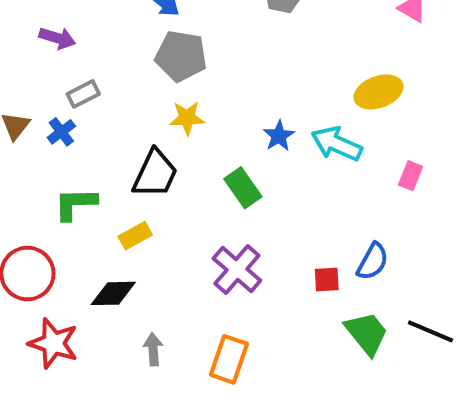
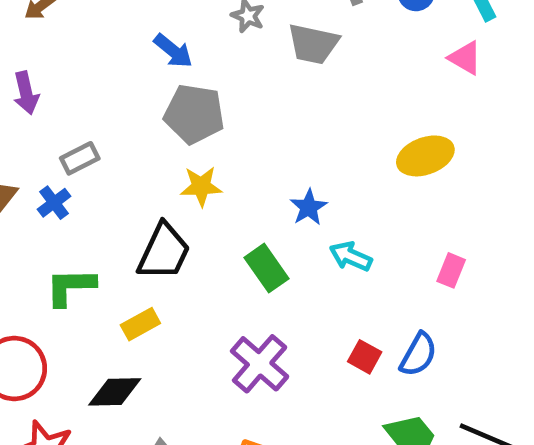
purple arrow: (57, 38) -> (26, 93), moved, turned 60
cyan arrow: (337, 144) -> (351, 256), moved, size x0.7
pink rectangle: (410, 176) -> (451, 270), moved
red square: (327, 279) -> (365, 357), moved, turned 32

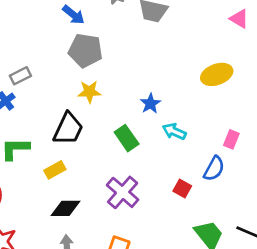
blue semicircle: (418, 354) -> (214, 169), moved
black diamond: (115, 392) -> (66, 208), moved

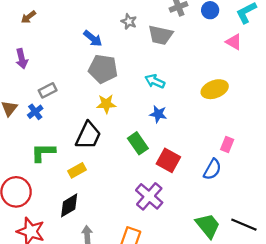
blue star: (150, 104) -> (158, 114), turned -30
cyan arrow: (174, 131) -> (155, 81), moved
red square: (182, 188) -> (168, 160), moved, size x1.5
purple cross: (123, 192) -> (149, 196), moved
black diamond: (66, 208) -> (69, 205), moved, turned -30

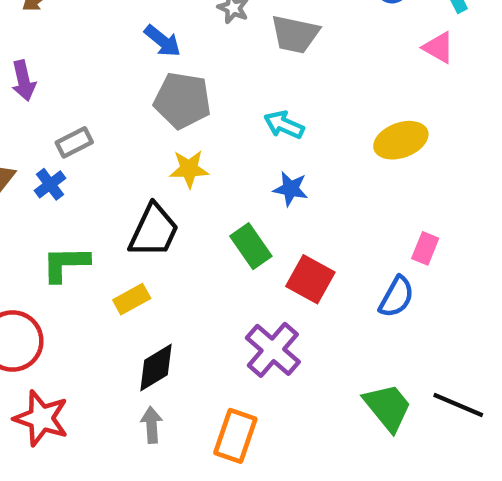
black diamond: (69, 205) -> (156, 367), moved

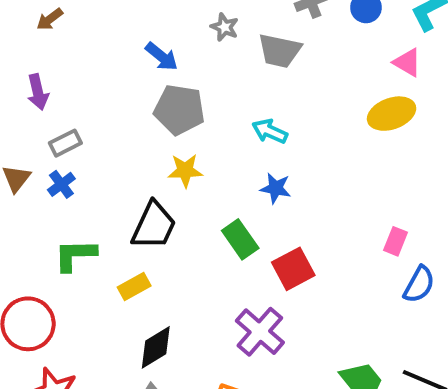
yellow ellipse: (401, 140) -> (392, 114), moved
gray rectangle: (74, 142) -> (65, 143), moved
red square: (310, 279) -> (293, 269), turned 33
blue semicircle: (396, 297) -> (419, 285), moved

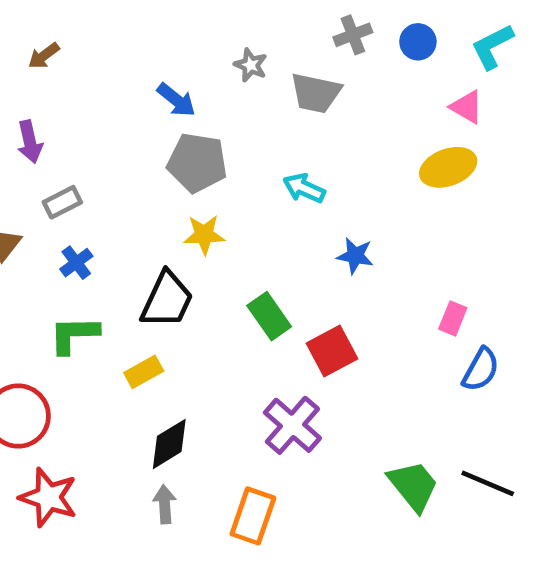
blue cross: (61, 184) -> (76, 263), moved
blue star: (276, 188) -> (355, 256), moved

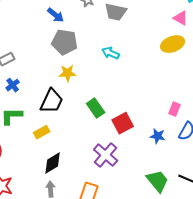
blue star: (355, 256) -> (158, 136), moved

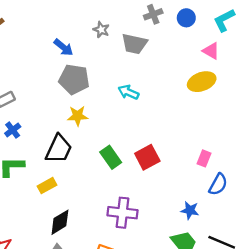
red square: (123, 123) -> (147, 157), moved
blue star: (158, 136) -> (190, 210), moved
purple cross: (106, 155) -> (123, 213), turned -35

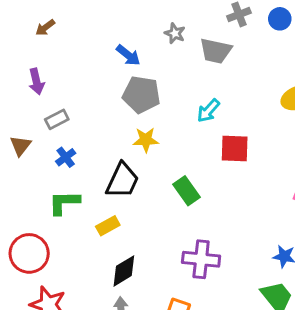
cyan arrow: (128, 92) -> (208, 111), turned -72
red square: (147, 157) -> (235, 149), moved, turned 30

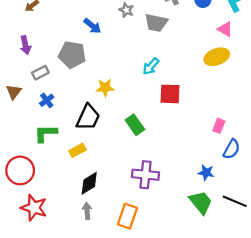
gray pentagon: (141, 95) -> (72, 55), moved

